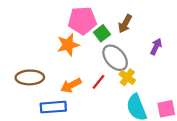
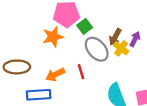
brown arrow: (125, 24) -> (115, 37), moved
yellow cross: (127, 77) -> (121, 48), moved
red line: (98, 82) -> (81, 72), turned -56

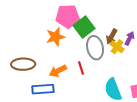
green square: (85, 26) -> (84, 27), size x1.5
gray ellipse: (97, 49) -> (95, 48), turned 30

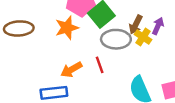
gray ellipse: (95, 48) -> (116, 39), turned -75
brown ellipse: (23, 64) -> (19, 28), moved

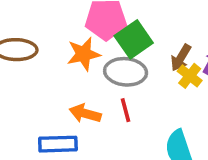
gray ellipse: (116, 39) -> (126, 72), moved
orange arrow: (71, 70) -> (85, 113), turned 40

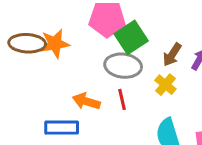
orange star: (84, 54) -> (55, 44), moved
yellow cross: (190, 76) -> (165, 85), moved

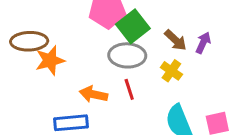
orange star: (55, 44) -> (50, 60), moved
brown arrow: (172, 55) -> (176, 40), turned -75

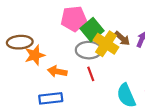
yellow cross: (171, 71) -> (106, 44), moved, size x1.6
orange arrow: (94, 94) -> (57, 71), moved

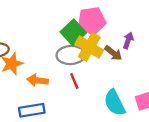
pink pentagon: (74, 19) -> (92, 21), moved
brown arrow: (122, 38) -> (113, 53), moved

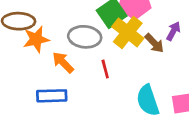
gray ellipse: (71, 55) -> (85, 37), moved
orange arrow: (38, 80) -> (63, 62), turned 30

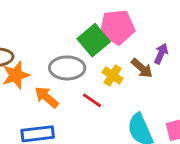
yellow cross: (128, 32) -> (113, 75), moved, size x0.6
red line: (105, 69) -> (92, 100), turned -36

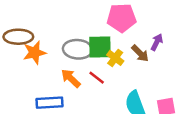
green square: (94, 40) -> (100, 47), moved, turned 35
orange arrow: (47, 97) -> (71, 78), moved

